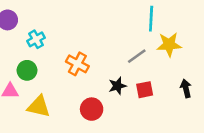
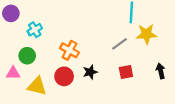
black star: (117, 86) -> (90, 72), moved
red circle: (92, 109) -> (64, 76), moved

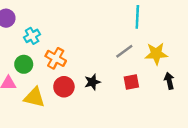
yellow star: (147, 34) -> (156, 54), moved
orange cross: (69, 50) -> (56, 58), moved

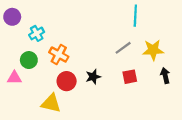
yellow triangle: (34, 97) -> (51, 103), moved

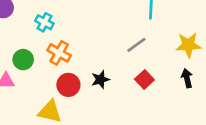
cyan cross: (37, 33) -> (44, 22), moved, turned -32
yellow star: (153, 50) -> (188, 45), moved
red square: (130, 77) -> (144, 80), turned -32

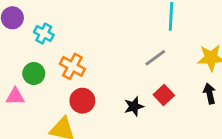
cyan cross: (44, 22) -> (44, 34), moved
black star: (100, 80) -> (134, 106), moved

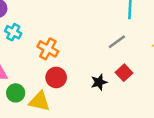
cyan cross: (44, 34) -> (13, 32), moved
green circle: (34, 74) -> (16, 93), moved

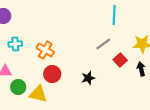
cyan cross: (13, 32) -> (15, 44), moved, turned -32
red square: (124, 73) -> (120, 60), moved

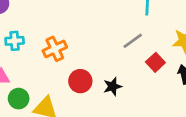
orange cross: (45, 50) -> (55, 49), turned 36
red circle: (52, 74) -> (80, 81), moved

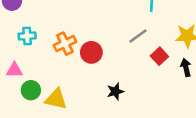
red circle: (80, 81) -> (91, 52), moved
black star: (113, 86) -> (115, 91), moved

